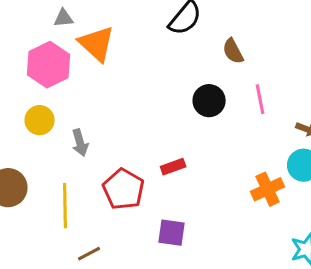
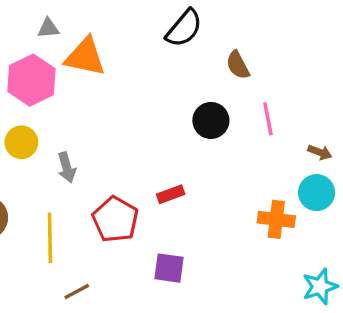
orange triangle: (97, 44) -> (85, 57), turned -30
orange cross: (268, 189) -> (276, 219), turned 32

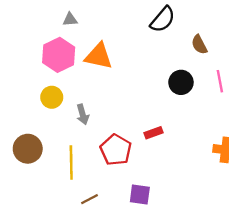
orange triangle: (85, 57) -> (99, 56), moved
purple square: (169, 268) -> (140, 194), moved

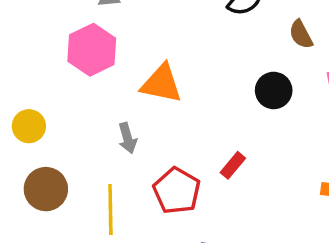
orange triangle: (99, 56) -> (161, 84), moved
yellow circle: (52, 97) -> (29, 126), moved
red rectangle: (154, 133) -> (233, 165), turned -30

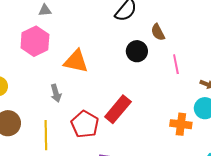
black circle: (274, 90) -> (137, 51), moved
red rectangle: (233, 165) -> (118, 109), size x1.8

